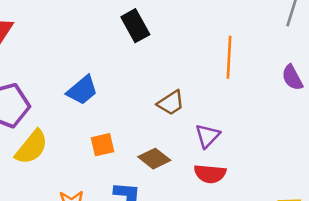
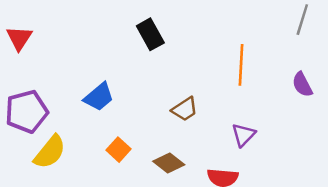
purple triangle: (207, 136) -> (243, 135), moved
orange square: (102, 145) -> (118, 150), turned -35

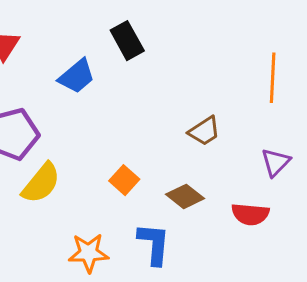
black rectangle: (150, 34) -> (127, 41), moved
blue trapezoid: (99, 97) -> (77, 76), moved

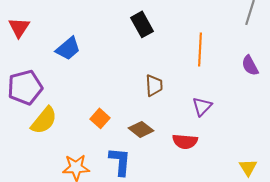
black rectangle: (127, 41) -> (142, 24), moved
brown trapezoid: (204, 131) -> (154, 85), turned -60

